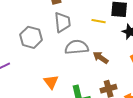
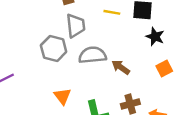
yellow line: (99, 21) -> (112, 12), moved
gray hexagon: (31, 37) -> (54, 49), moved

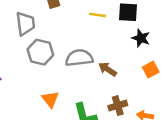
gray trapezoid: (76, 26) -> (25, 23), moved

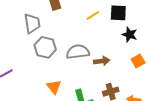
yellow line: (98, 15) -> (93, 15), turned -40
brown arrow: (108, 69) -> (102, 61), turned 140

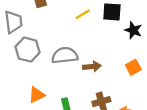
black star: (130, 35) -> (133, 30), moved
orange triangle: (54, 87) -> (37, 95), turned 42

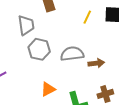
yellow line: (83, 14) -> (87, 17), turned -32

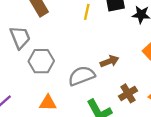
gray semicircle: (72, 54) -> (82, 76), moved
orange triangle: (48, 89) -> (48, 103), moved, turned 42

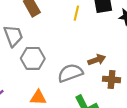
brown cross: (128, 93) -> (112, 79), moved, turned 35

